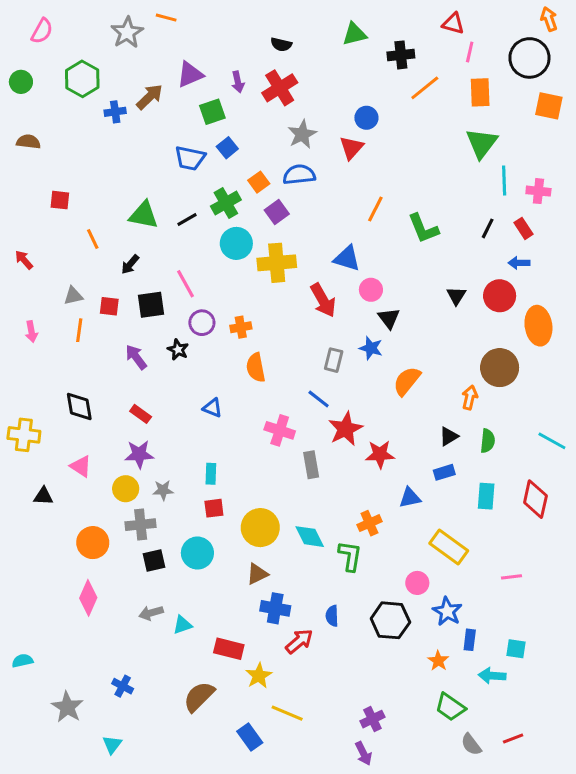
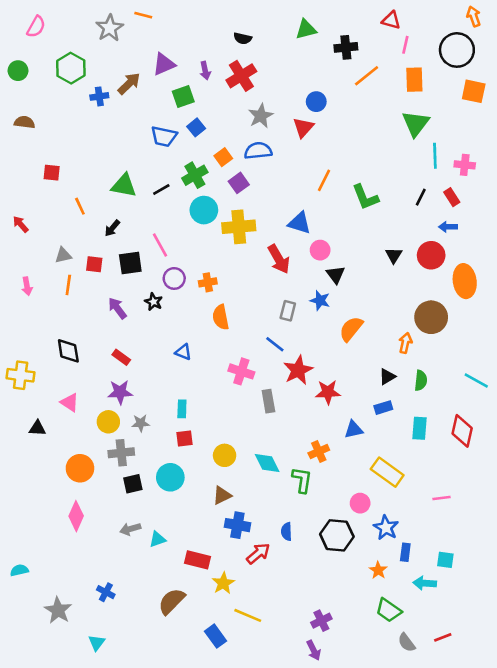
yellow circle: (260, 528) -> (225, 455), size x0.7

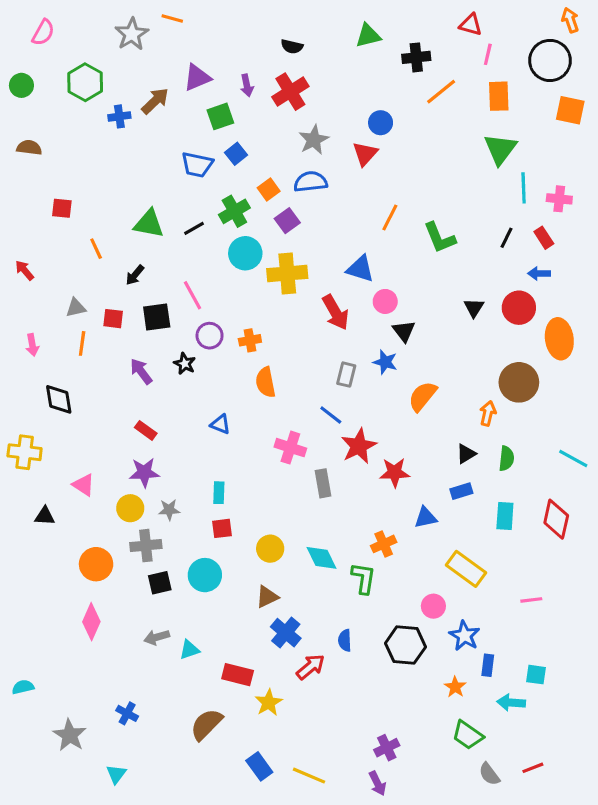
black diamond: (68, 351) -> (59, 399), moved
blue cross: (237, 525) -> (286, 633), turned 30
yellow line: (248, 615) -> (309, 776), moved

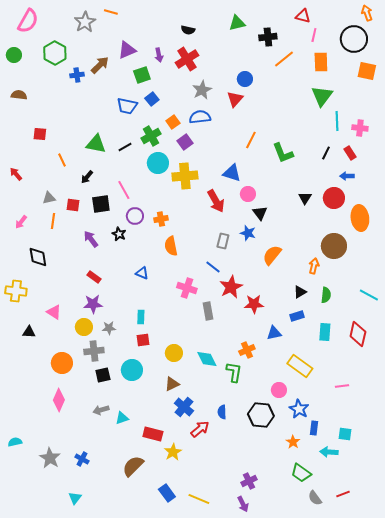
pink semicircle: (43, 33) -> (28, 21), size x1.4
pink arrow: (32, 345) -> (21, 222), turned 48
gray star: (70, 735) -> (50, 458), moved

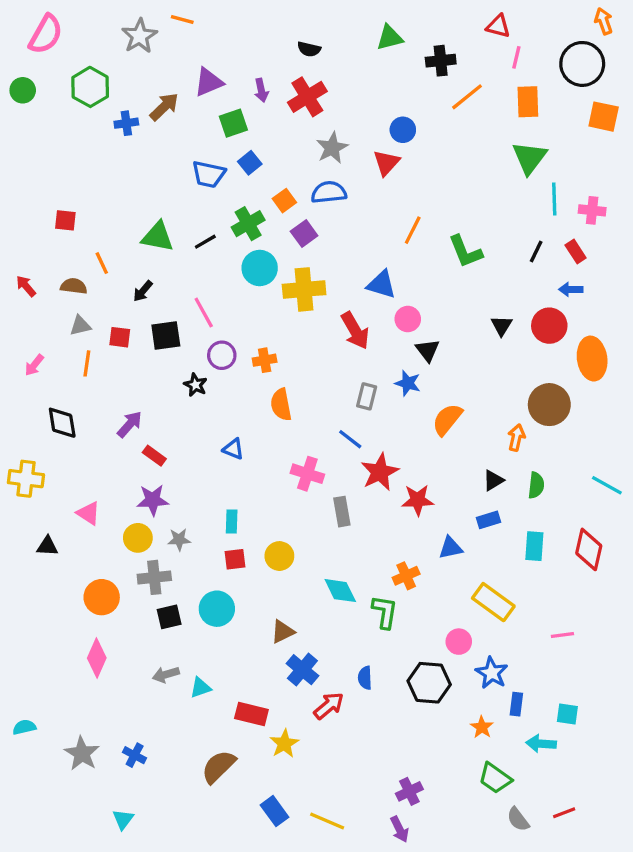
brown semicircle: (19, 95) -> (74, 286), moved
purple arrow: (91, 239) -> (130, 424), moved, turned 78
yellow circle: (174, 353) -> (279, 556), moved

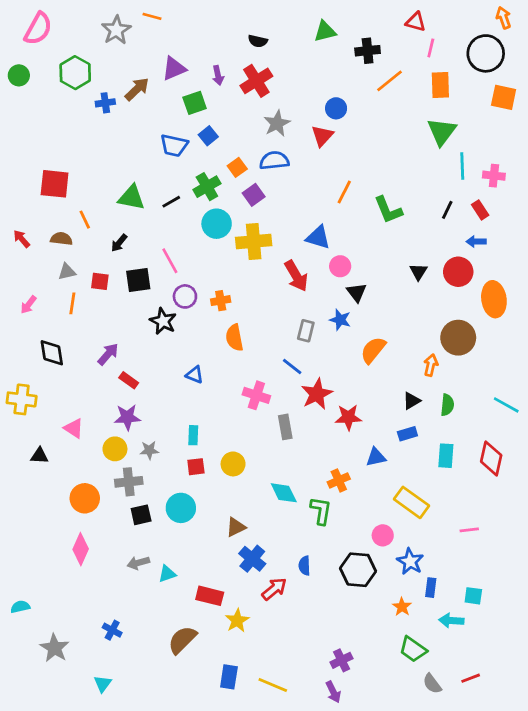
red square: (65, 220) -> (55, 184), size x1.6
black star: (195, 385) -> (163, 321), size x1.4
gray star: (82, 753) -> (55, 648), moved
blue rectangle: (274, 811) -> (229, 677), turned 45

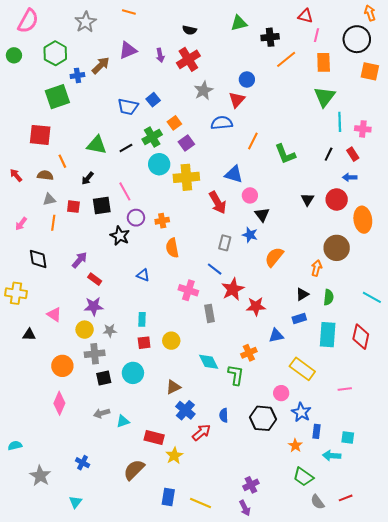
orange line: (152, 16) -> (129, 12), moved
green square: (195, 103) -> (57, 97), moved, size x1.4
blue semicircle: (274, 161) -> (222, 123), moved
cyan rectangle: (446, 456) -> (328, 335), size x1.4

